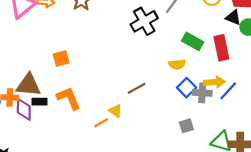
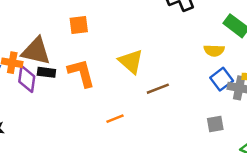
brown line: (136, 88) -> (158, 89), moved
yellow triangle: (115, 111) -> (131, 61), moved, size x1.5
orange line: (101, 123) -> (115, 119), moved

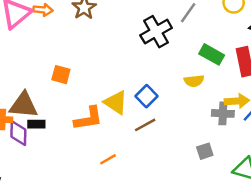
orange square: (79, 25) -> (61, 75), turned 30
orange L-shape: (81, 73) -> (88, 118), moved, turned 104
blue square: (222, 79) -> (146, 96), moved

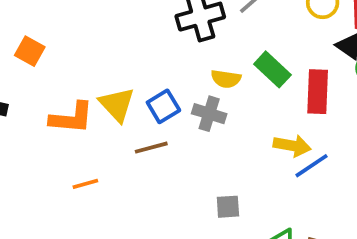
orange square: (61, 75) -> (30, 51), moved
yellow semicircle: (194, 81) -> (226, 79), moved
gray cross: (223, 113) -> (209, 114), moved

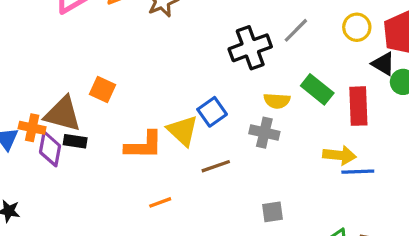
blue square: (163, 106) -> (212, 112), moved
blue line: (311, 166) -> (358, 172), turned 36
gray square: (228, 207) -> (272, 212), moved

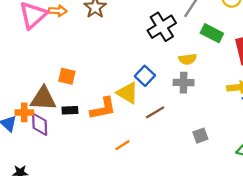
green rectangle: (317, 89) -> (212, 33), moved
black rectangle: (75, 141) -> (70, 110), moved

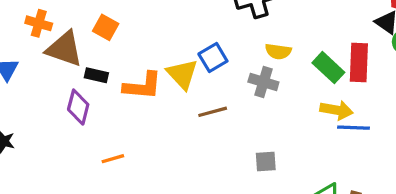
green rectangle: (212, 33) -> (328, 68), moved
orange cross: (24, 112) -> (39, 23), moved
purple diamond: (40, 124) -> (78, 107), moved
orange line: (122, 145) -> (113, 159), moved

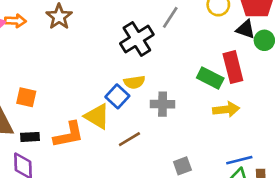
yellow semicircle: (278, 51) -> (134, 82), moved
blue line: (354, 128) -> (239, 160), moved

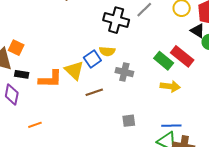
black cross: (137, 39) -> (116, 20), turned 35
red rectangle: (233, 67) -> (182, 56), turned -50
orange square: (26, 97) -> (16, 48), moved

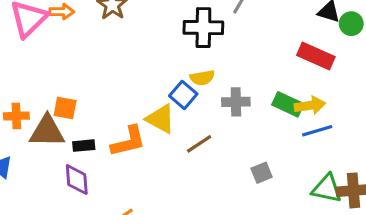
green rectangle: (164, 61) -> (288, 104), moved
blue line: (171, 126) -> (317, 131), moved

